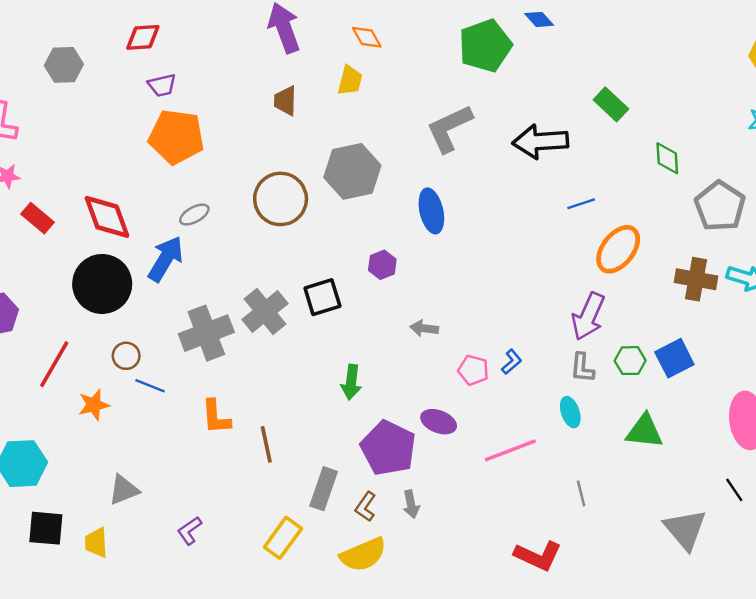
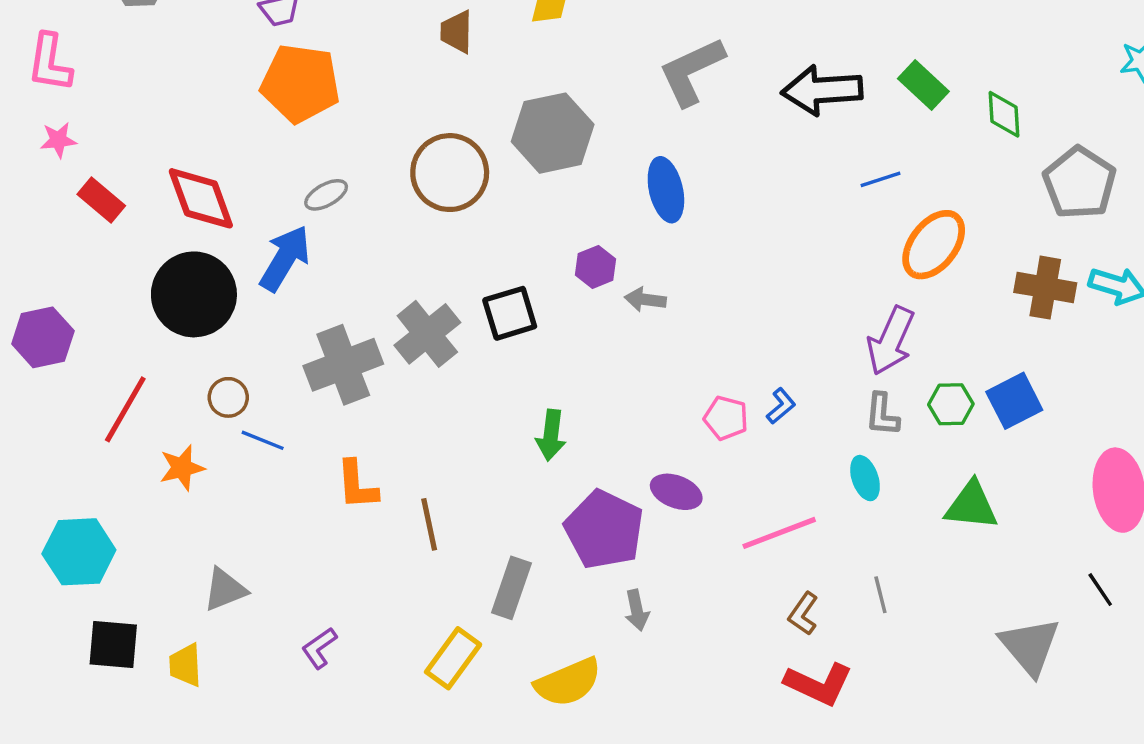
green rectangle: (611, 104) -> (923, 85), moved
gray arrow: (424, 328) -> (645, 300), moved
brown L-shape: (366, 507) -> (803, 614), moved

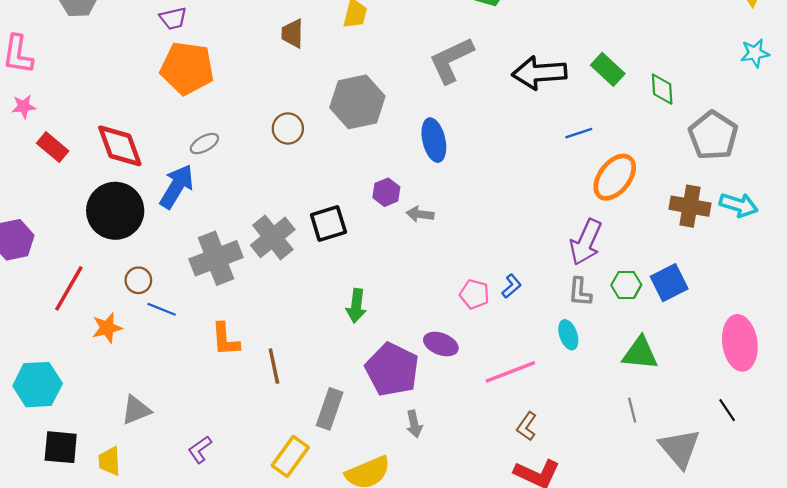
brown circle: (450, 173) -> (288, 128), size x0.6
gray line: (880, 595) -> (632, 410), moved

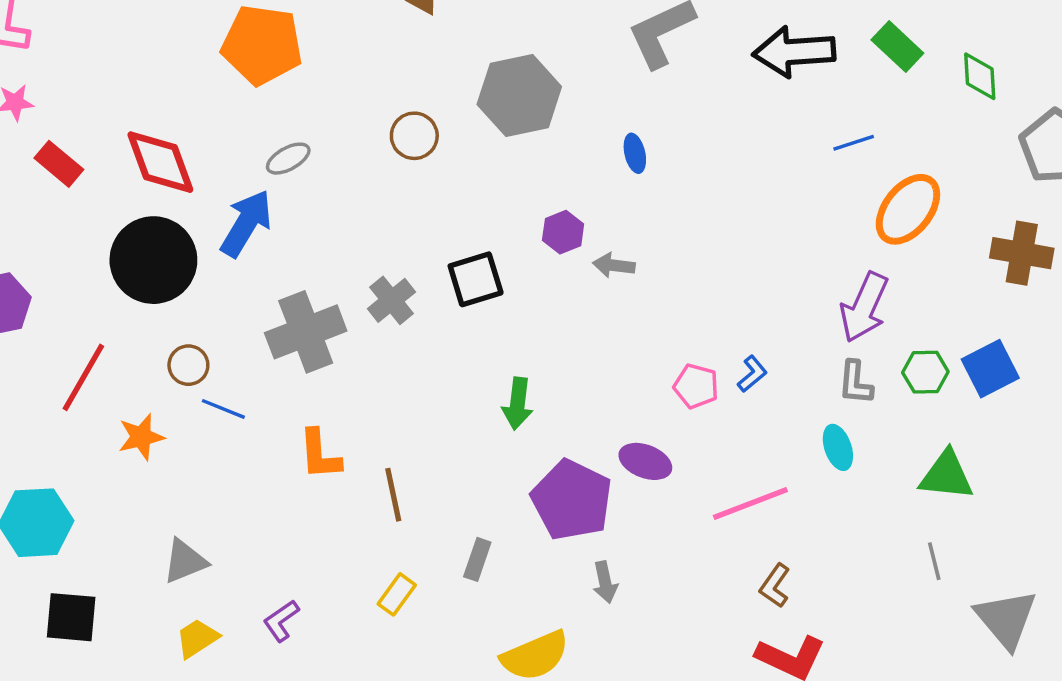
blue ellipse: (434, 140) -> (635, 153), size x0.6
gray cross: (273, 237) -> (392, 300), size x0.7
gray rectangle: (330, 409) -> (477, 559), size x0.7
yellow rectangle: (290, 456) -> (397, 594), moved, size x0.7
yellow trapezoid: (109, 461) -> (197, 638), moved, turned 60

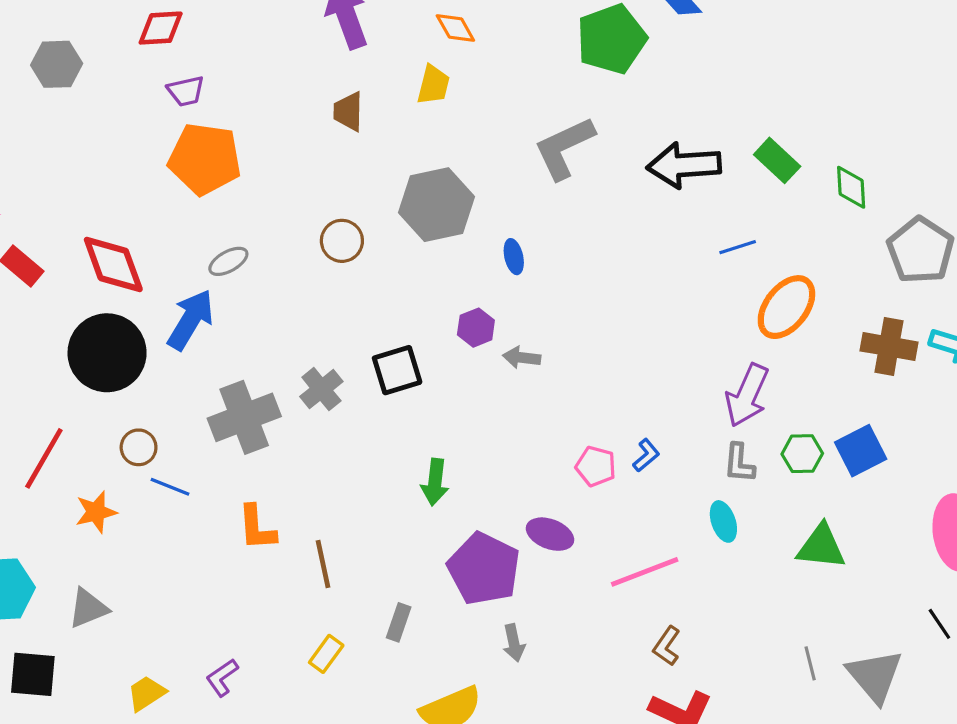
blue ellipse: (635, 153) -> (514, 257), moved
gray triangle: (185, 561) -> (88, 608), moved
gray line: (934, 561) -> (810, 663), moved

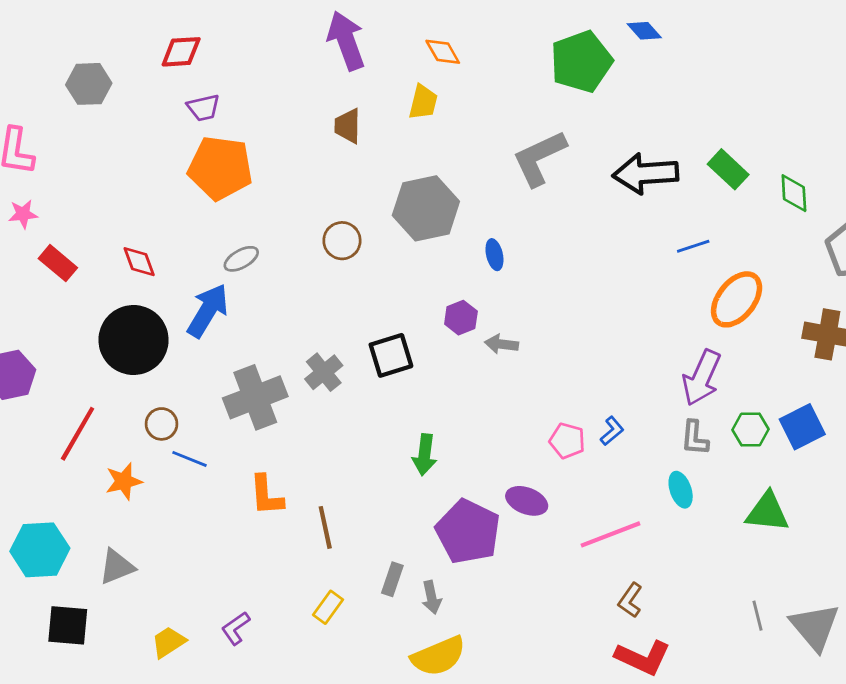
red diamond: (113, 264) -> (139, 262), size x0.6
gray arrow: (514, 643) -> (432, 597), moved

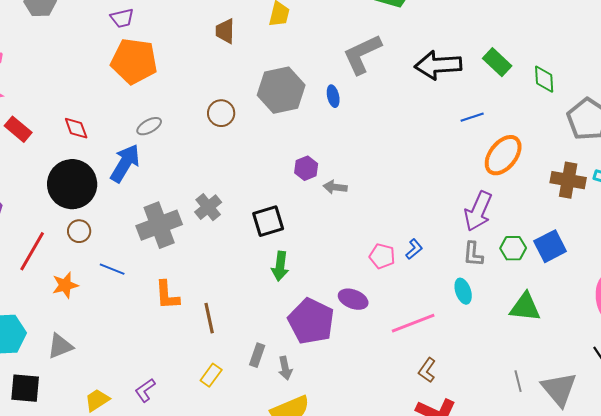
blue ellipse: (494, 255) -> (333, 96), moved
black square: (391, 355) -> (268, 221), moved
brown circle: (161, 424) -> (79, 231), moved

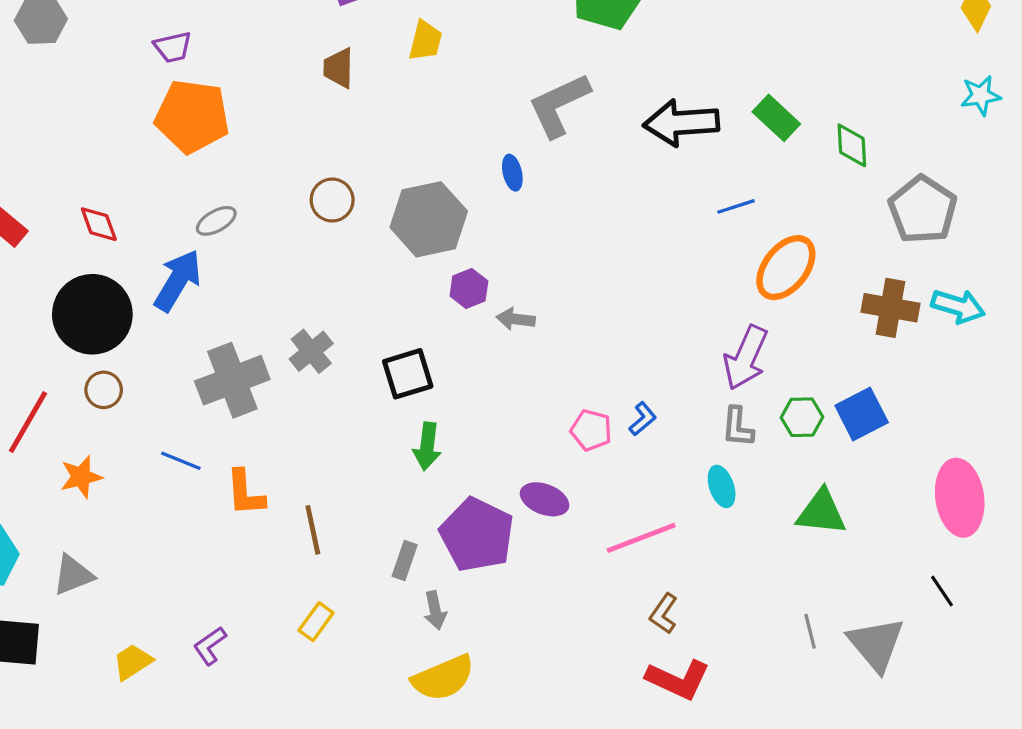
gray hexagon: (281, 90) -> (429, 219), moved
blue line: (112, 269) -> (181, 461), moved
gray rectangle: (257, 355) -> (405, 560), moved

